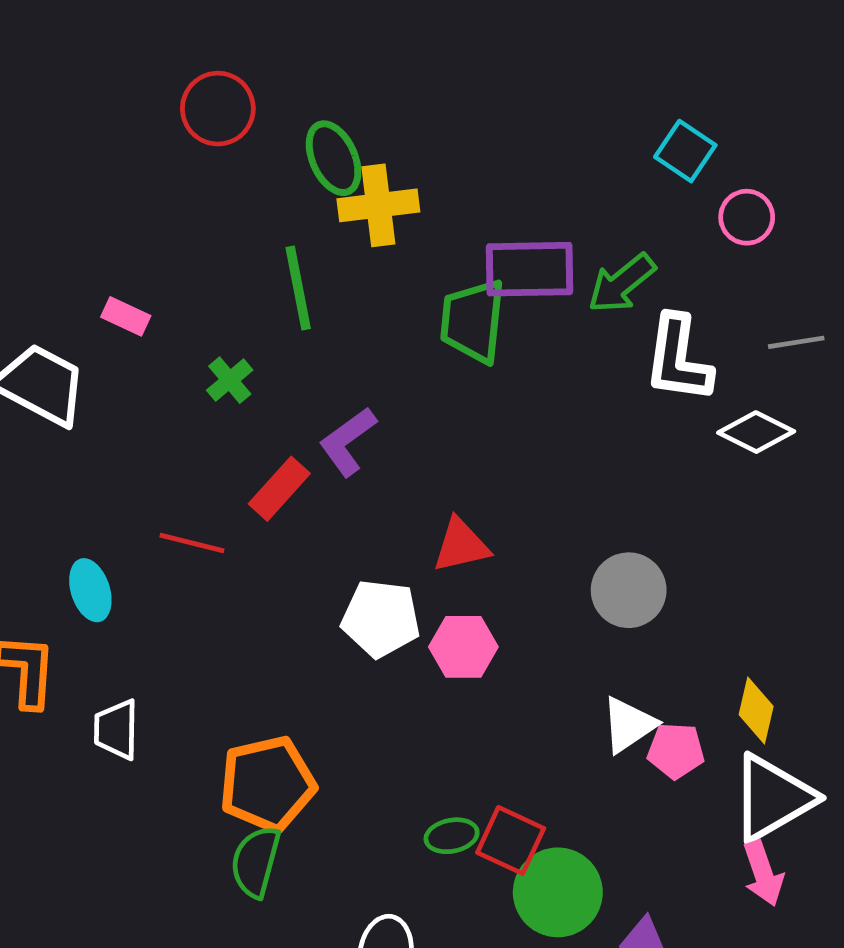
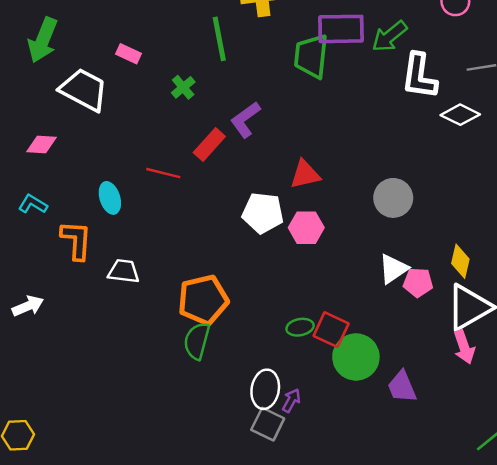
white trapezoid: (116, 729) -> (124, 271), turned 96

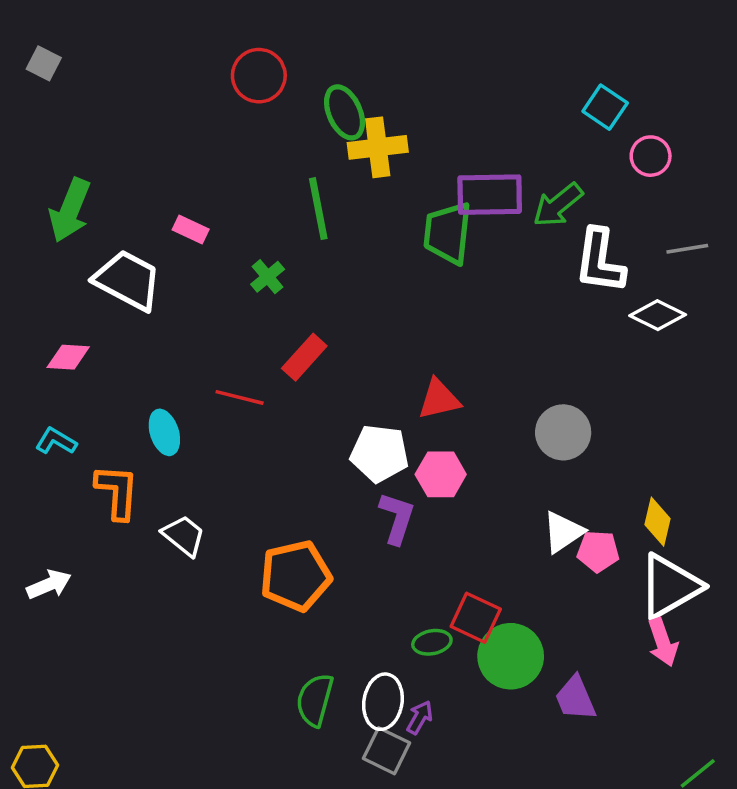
purple L-shape: (245, 120) -> (397, 518), moved, turned 144
white trapezoid: (124, 271) -> (184, 536), turned 32
green ellipse: (300, 327) -> (432, 642), moved
green semicircle: (197, 341) -> (315, 700), moved

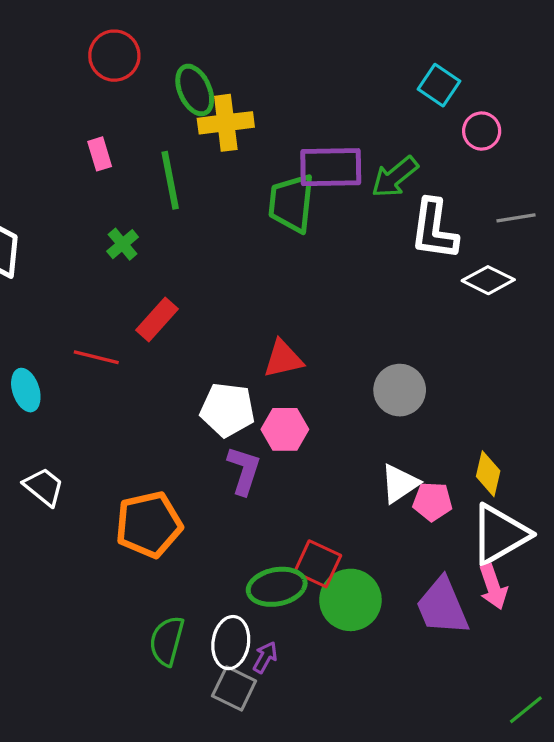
pink rectangle: (191, 230) -> (100, 154), moved, turned 48
green ellipse: (432, 642) -> (277, 587), size x1.6
purple trapezoid: (575, 698) -> (442, 606), moved, size x1.4

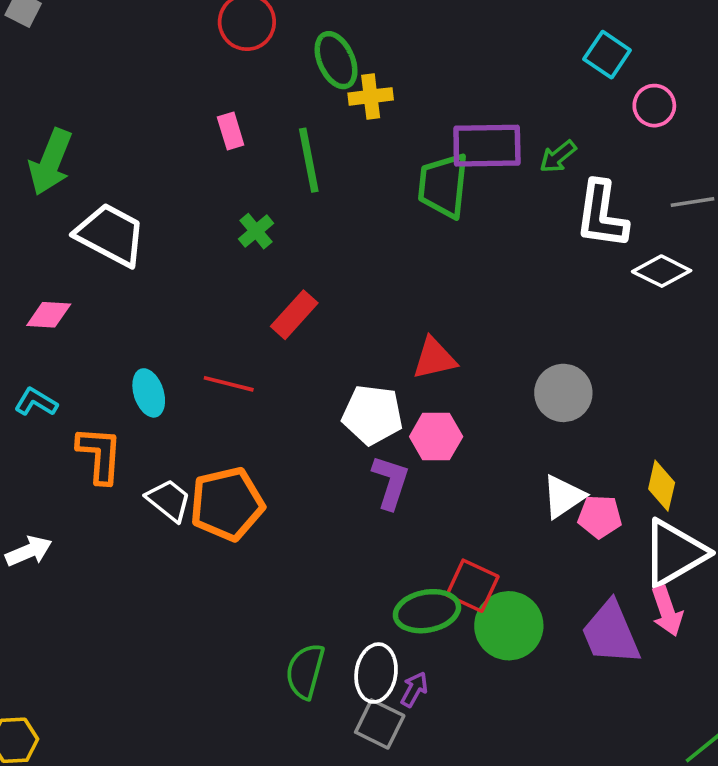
yellow cross: (226, 123) -> (371, 96), size x0.7
green arrow: (395, 177) -> (558, 156), size x0.7
red line: (96, 357) -> (229, 384), moved
orange pentagon: (149, 524) -> (227, 504), moved

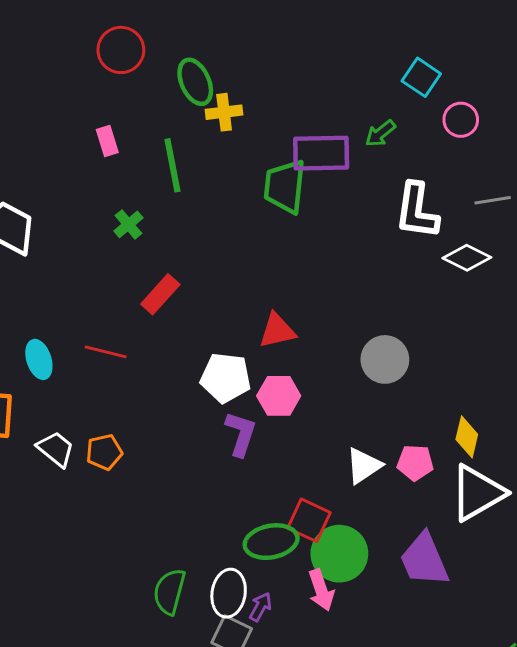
green arrow: (558, 156) -> (380, 133), moved
white triangle: (563, 497) -> (364, 466), moved
orange pentagon: (227, 504) -> (104, 452), size x0.6
pink arrow: (667, 611) -> (321, 590), moved

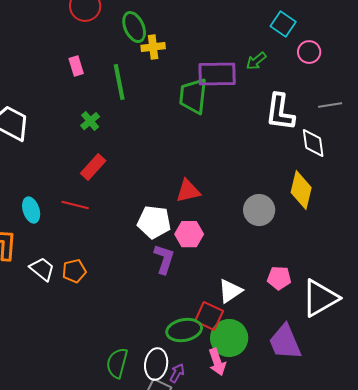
white diamond: (467, 258) -> (313, 143), turned 56
red rectangle: (160, 294) -> (93, 167), moved
yellow diamond: (467, 437) -> (301, 190), moved, size x1.4
white triangle: (364, 466) -> (230, 291), moved

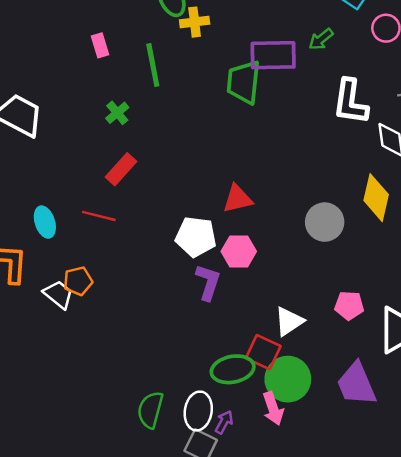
orange pentagon: (74, 271) -> (78, 281), moved

